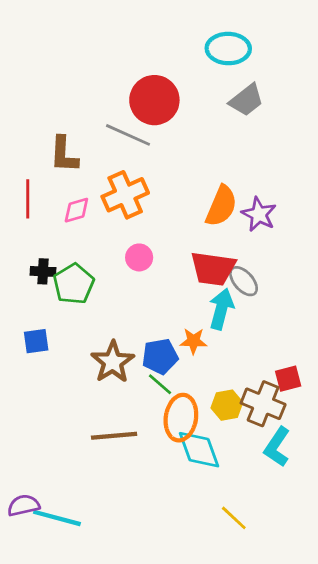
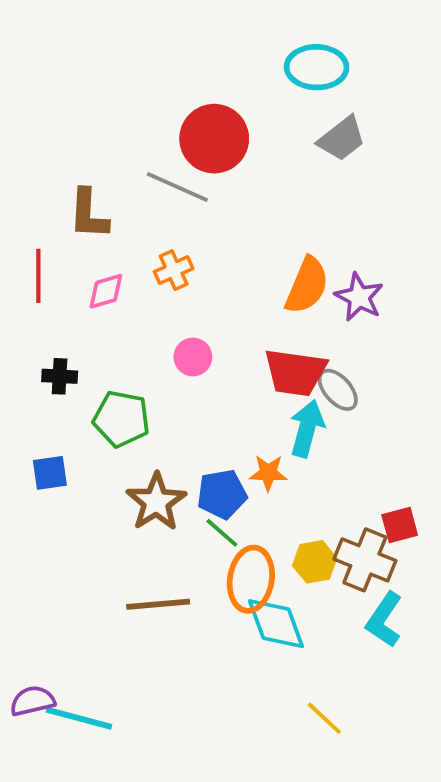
orange cross: (125, 195) -> (174, 270), size x0.6
green pentagon: (74, 284) -> (121, 419), moved, turned -30

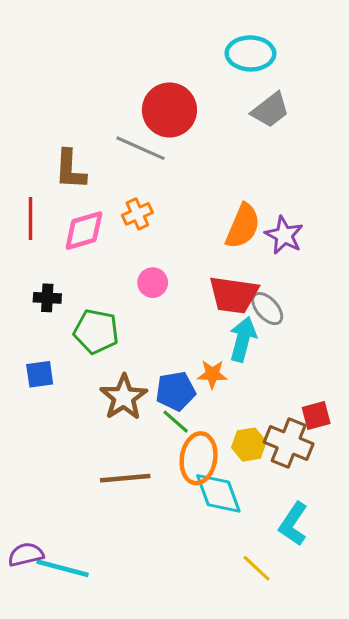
pink diamond: (106, 291) -> (84, 231), size x1.4
cyan L-shape: (384, 620) -> (293, 524), moved

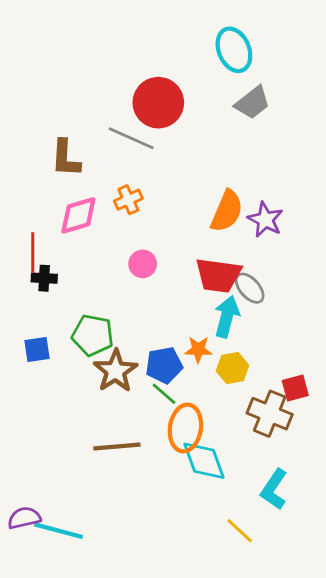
cyan ellipse: (250, 53) -> (234, 50), turned 66
red line: (30, 218) -> (33, 252), moved
green pentagon: (96, 331) -> (93, 335), moved
yellow hexagon: (249, 445) -> (233, 368), moved

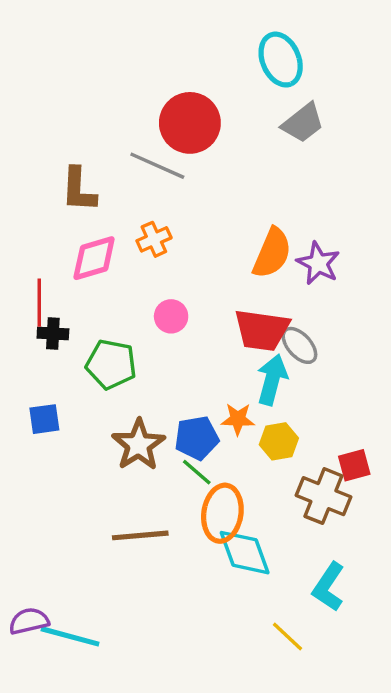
green pentagon: (93, 335) -> (111, 364), moved

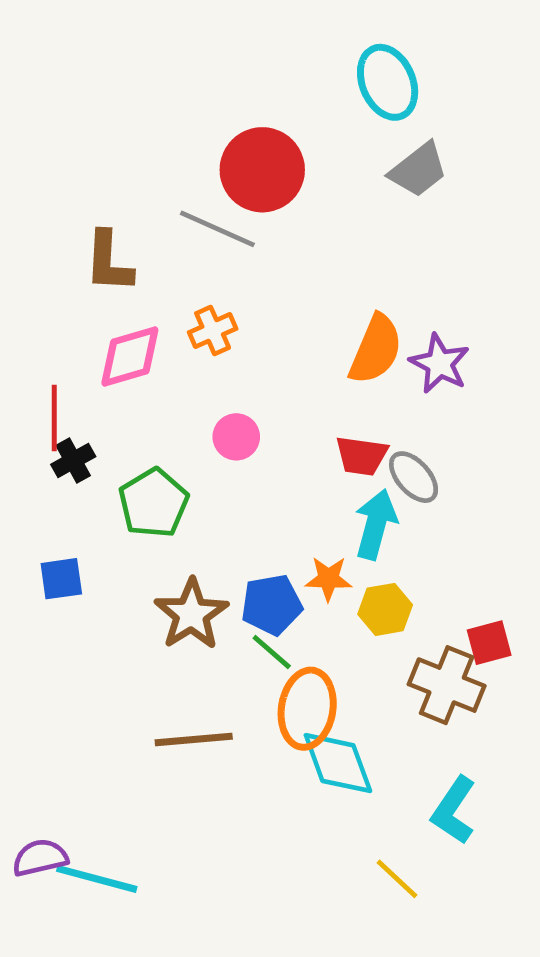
red trapezoid: (262, 330) -> (362, 456), size x0.7
black cross: (53, 333) -> (73, 461), turned -32
green pentagon: (111, 364) -> (154, 503), turned 30

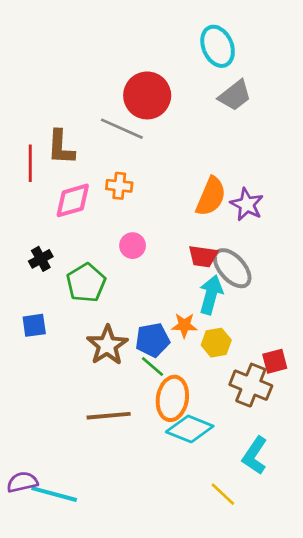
orange cross: (213, 331) -> (119, 186), turned 30
red line: (54, 418) -> (30, 163), moved
gray ellipse: (414, 477) -> (232, 268), size x1.4
cyan diamond: (338, 763) -> (190, 429), turned -48

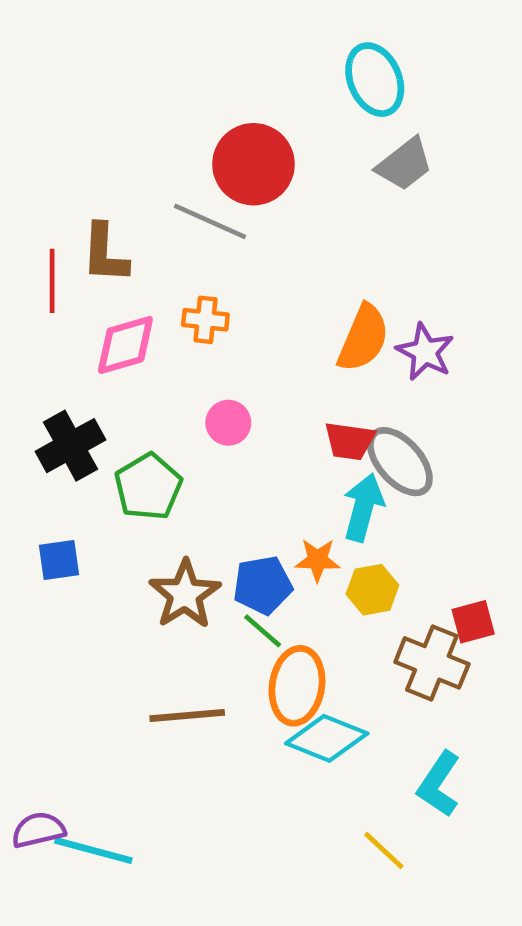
black cross: (41, 259) -> (70, 446), size x1.6

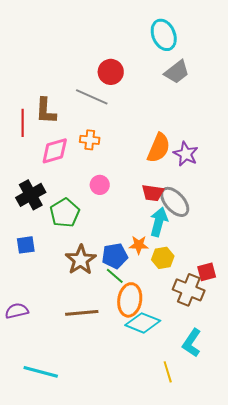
red circle: (253, 164) -> (111, 72), size x0.7
purple semicircle: (38, 830) -> (17, 311), moved
yellow line: (384, 850) -> (168, 372), turned 30

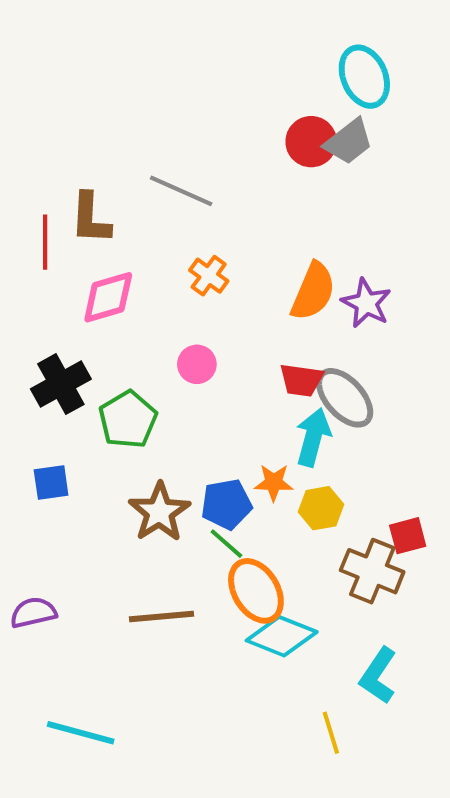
cyan ellipse: (164, 35) -> (364, 77), moved
red circle: (111, 72) -> (311, 142), moved
orange cross: (90, 140) -> (209, 276), moved, turned 30
orange ellipse: (130, 300) -> (256, 591), turned -40

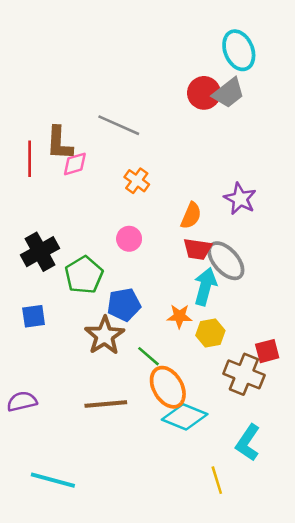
orange semicircle: (313, 291) -> (191, 216), moved, size x0.7
pink diamond: (108, 297) -> (75, 164), moved, size x0.7
blue pentagon: (226, 504) -> (124, 305), moved

